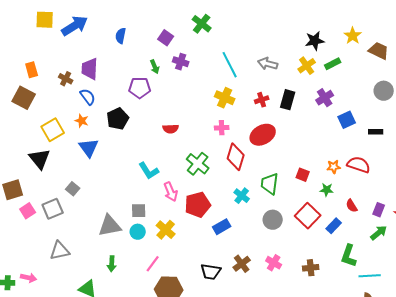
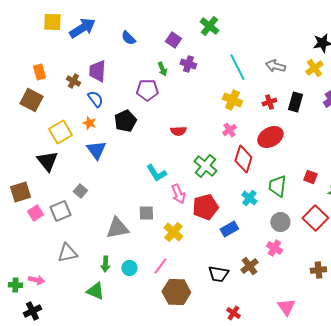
blue semicircle: (121, 36) -> (128, 38), turned -56
pink cross: (222, 128) -> (229, 130), turned -32
cyan circle: (138, 232) -> (129, 268), moved
pink cross: (274, 263) -> (274, 248), moved
green arrow: (112, 264) -> (105, 264), moved

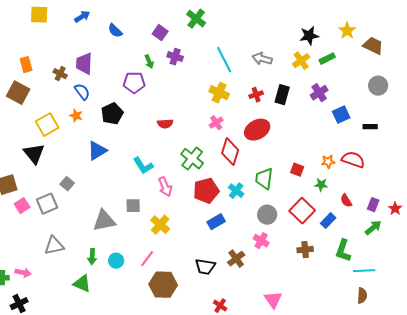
blue arrow: (82, 28) -> (82, 17), moved, size x0.6
blue triangle: (96, 150) -> (97, 151), moved, turned 35
red pentagon: (205, 207) -> (206, 191), moved
brown cross: (318, 270) -> (305, 250), moved

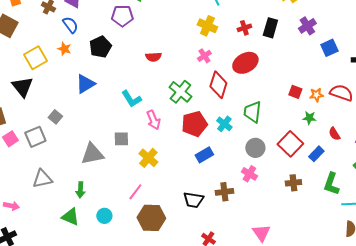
red square: (297, 170) -> (295, 92), moved
brown cross: (236, 259) -> (224, 192), turned 30
cyan circle: (116, 261) -> (104, 216), moved

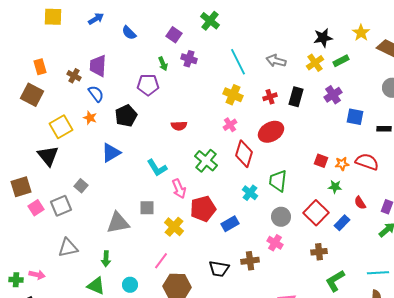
blue square: (329, 48) -> (355, 117), turned 36
red pentagon: (194, 124) -> (203, 209), moved
green L-shape: (331, 184) -> (335, 281), moved, turned 40

